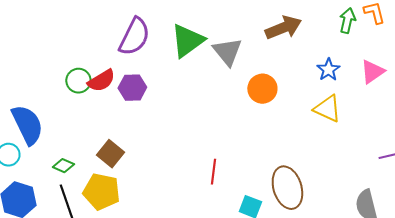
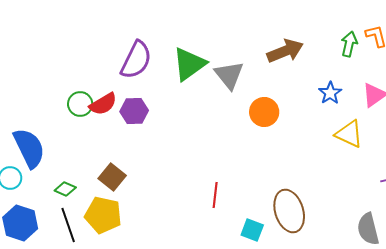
yellow triangle: (327, 109) -> (349, 134), moved

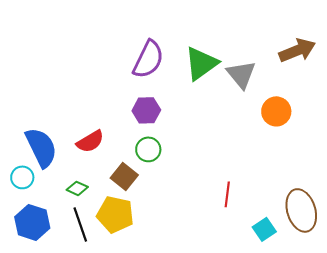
green circle: (80, 104) -> (148, 149), moved
red semicircle: (103, 104) -> (90, 141), moved
cyan square: (252, 230) -> (264, 229), turned 35

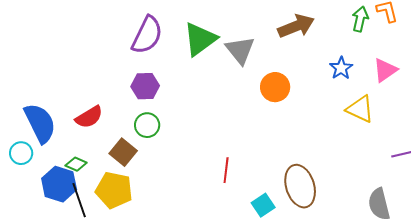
blue hexagon: (32, 222) -> (59, 184), moved

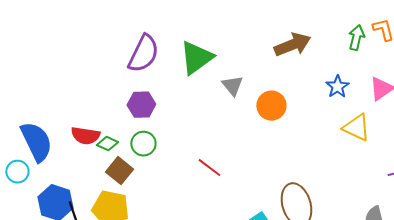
gray triangle: (240, 50) -> (232, 86), moved, size x0.7
red semicircle: (89, 117) -> (85, 136), turned 40
green diamond: (76, 164) -> (107, 144), moved
red line: (226, 170) -> (209, 168), moved, turned -60

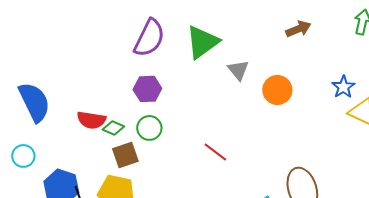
brown arrow: (292, 45) -> (298, 29), size x0.7
blue star: (337, 87) -> (343, 87), moved
blue semicircle: (36, 142) -> (34, 102), moved
brown square: (119, 171) -> (125, 155), turned 32

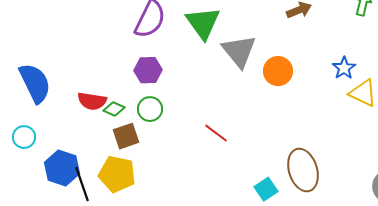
green triangle: (202, 42) -> (203, 23), turned -30
gray triangle: (238, 70) -> (239, 51), size x1.6

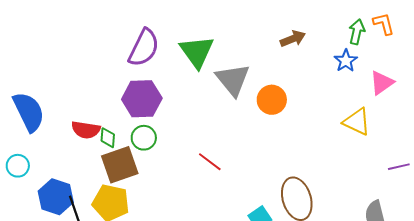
blue star: (344, 68) -> (346, 61), moved
purple hexagon: (148, 70) -> (142, 99), size x1.4
green diamond: (114, 109) -> (108, 138), turned 70
brown square: (126, 136) -> (120, 165), size x1.4

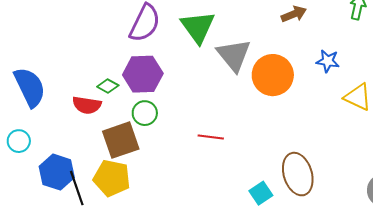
blue star: (346, 61) -> (328, 61), moved, turned -30
orange circle: (272, 100) -> (273, 75), size x1.4
green diamond: (108, 138) -> (108, 86), moved, turned -65
red line: (210, 162) -> (211, 137), turned -30

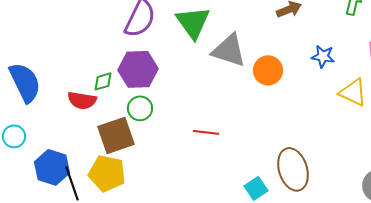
gray triangle: (234, 55) -> (229, 50), turned -33
orange circle: (273, 75) -> (268, 70), size x0.7
green diamond: (108, 86) -> (103, 81), turned -45

